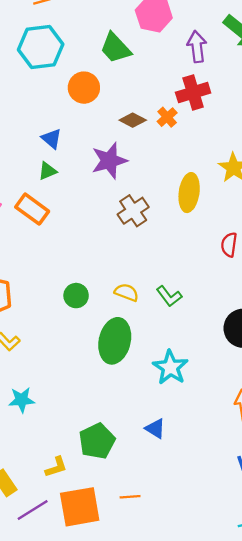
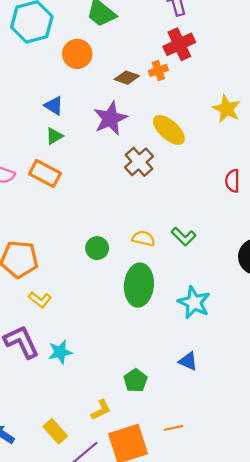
orange cross: (167, 117) -> (158, 70), turned 30
yellow ellipse: (189, 193) -> (169, 130), moved, turned -48
green pentagon: (97, 441) -> (135, 380), size x0.7

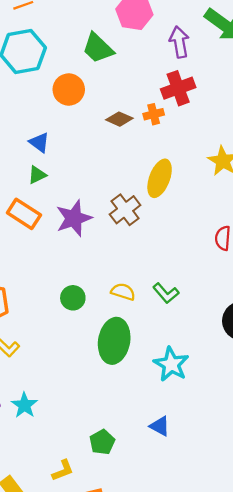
purple star: (110, 118) -> (74, 218), moved
yellow ellipse: (169, 130) -> (160, 178), turned 64
cyan star: (60, 352) -> (24, 405), turned -30

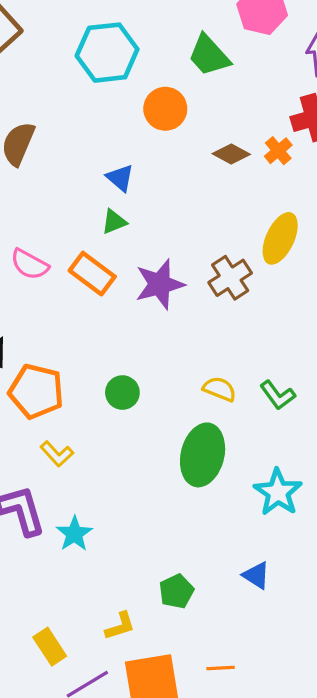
orange cross: (154, 114) -> (278, 151), turned -30
green circle: (73, 298) -> (122, 393), moved

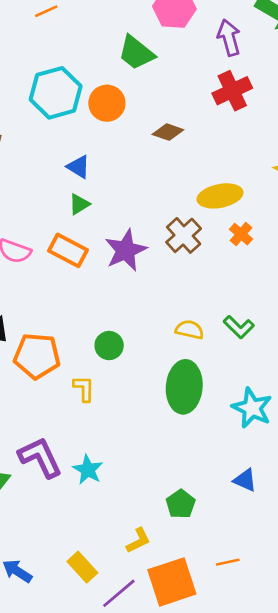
cyan hexagon: (107, 53) -> (56, 93), moved
orange cross: (278, 151) -> (241, 234), moved
yellow ellipse: (280, 238) -> (220, 196), turned 63
yellow L-shape: (57, 454) -> (84, 389), moved, turned -128

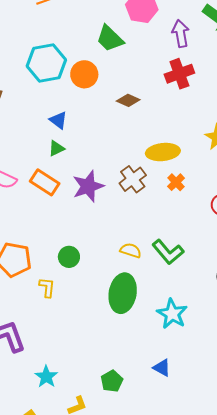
green L-shape: (239, 327) -> (168, 252), size x1.4
cyan star: (88, 470) -> (46, 377), moved

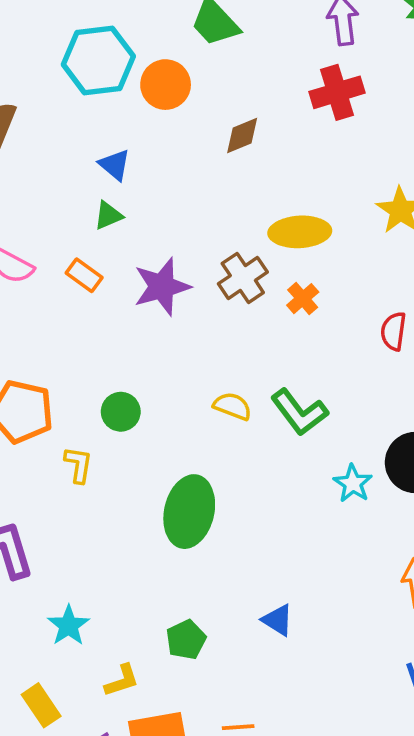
brown diamond: (128, 100) -> (242, 135), turned -50
orange rectangle: (45, 182) -> (84, 275), size x0.7
orange cross: (176, 182) -> (303, 299), moved
green ellipse: (123, 293) -> (189, 512), moved
cyan star: (172, 314) -> (353, 483), moved, size x0.7

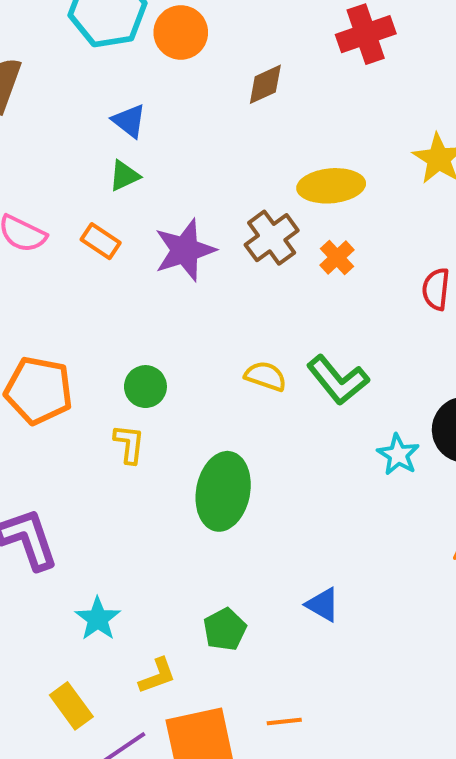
yellow L-shape: (78, 465) -> (129, 444), moved

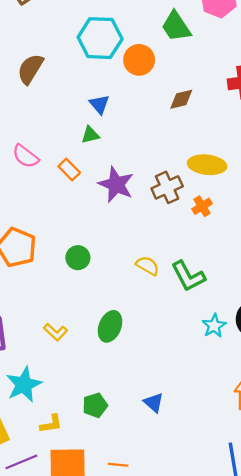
purple star: (185, 250) -> (116, 184), turned 30
yellow L-shape: (129, 444) -> (55, 332), moved, turned 115
green ellipse: (223, 491) -> (110, 326), size x0.7
cyan star: (98, 619) -> (24, 384), size x1.4

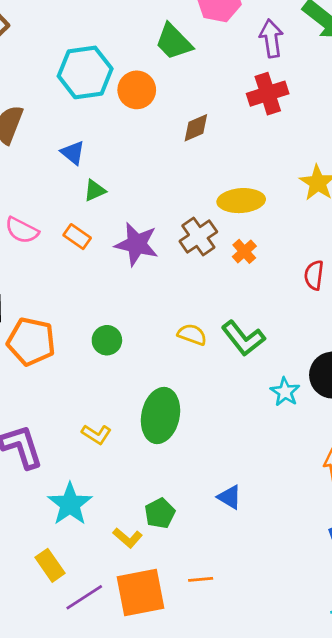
blue triangle: (99, 104) -> (73, 153), moved
green ellipse: (110, 326) -> (160, 415), size x1.4
yellow L-shape: (51, 424) -> (128, 538), moved, turned 60

